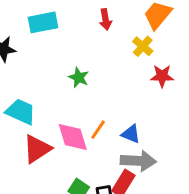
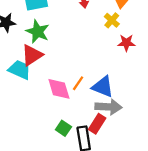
green star: (79, 77) -> (38, 32), moved, size x1.5
blue triangle: (131, 134) -> (103, 87), size x1.5
red triangle: (37, 149) -> (32, 55), moved

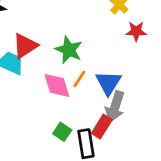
green star: (38, 32) -> (69, 50), moved
blue triangle: (103, 87) -> (108, 83), turned 40
gray arrow: (108, 107) -> (115, 107), turned 105

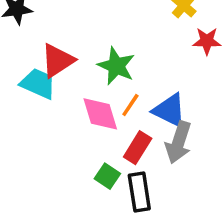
blue triangle: (108, 83) -> (170, 110), turned -36
red rectangle: (102, 126) -> (138, 148), moved

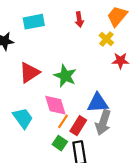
cyan trapezoid: (38, 84) -> (23, 118), moved, turned 30
orange line: (130, 105) -> (63, 121), moved
blue triangle: (170, 110) -> (98, 103), turned -30

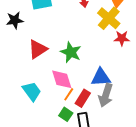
yellow cross: (106, 39) -> (109, 18), size x1.6

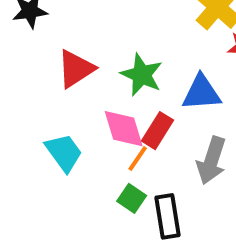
blue triangle: (101, 77) -> (201, 93), moved
red rectangle: (83, 98) -> (158, 131), moved

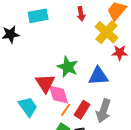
red triangle: (76, 69) -> (45, 83), moved, turned -30
red rectangle: (158, 131) -> (82, 110), moved

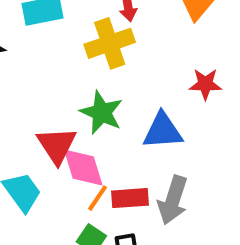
yellow cross: (106, 32) -> (110, 43), moved, turned 30
red rectangle: (82, 110) -> (130, 198), turned 54

